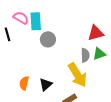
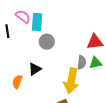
yellow arrow: (77, 75) -> (71, 81), turned 35
black triangle: (46, 84) -> (35, 69), moved

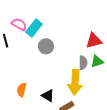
cyan rectangle: (37, 22) -> (34, 28), turned 42
black triangle: (35, 69) -> (48, 96), moved, turned -48

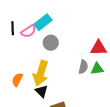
pink semicircle: (19, 24) -> (28, 31), moved, turned 105
yellow arrow: (75, 82) -> (41, 73), moved

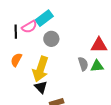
black line: (13, 28) -> (16, 32), moved
gray semicircle: (83, 67) -> (83, 64), turned -32
orange semicircle: (17, 80) -> (16, 60), moved

